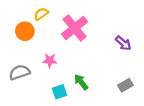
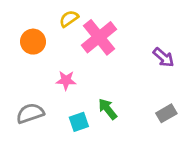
yellow semicircle: (41, 14) -> (69, 19), moved
gray semicircle: (19, 72) -> (30, 113), moved

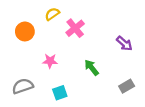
pink cross: (99, 37) -> (75, 28), size x0.7
green arrow: (108, 109) -> (92, 68), moved

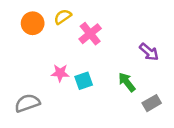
orange circle: (25, 31) -> (33, 23), moved
green arrow: (92, 68) -> (127, 82), moved
cyan square: (60, 93) -> (84, 81), moved

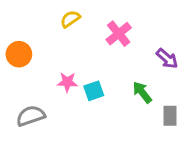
orange circle: (33, 23) -> (19, 54), moved
pink cross: (90, 34) -> (119, 34), moved
gray rectangle: (152, 103) -> (170, 116), turned -60

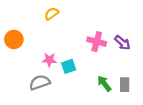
pink cross: (119, 34) -> (97, 42), moved, turned -36
green arrow: (142, 92) -> (104, 84), moved
gray semicircle: (31, 116) -> (40, 82), moved

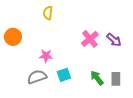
yellow semicircle: (52, 14) -> (48, 13), turned -48
pink cross: (97, 42) -> (90, 39), turned 36
cyan square: (69, 66) -> (64, 75), moved

